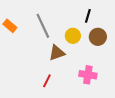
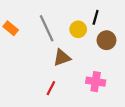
yellow circle: (73, 36) -> (78, 29), moved

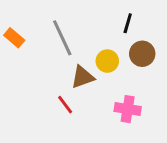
yellow circle: (78, 29) -> (107, 61), moved
red line: (51, 88) -> (65, 105), moved, turned -64

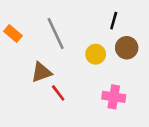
brown triangle: (83, 77) -> (41, 72), moved

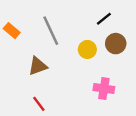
black line: (114, 21) -> (104, 19), turned 35
red line: (58, 93) -> (39, 104), moved

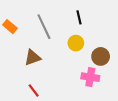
black line: (104, 19) -> (79, 17), moved, turned -64
brown circle: (116, 44) -> (101, 56), moved

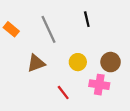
yellow circle: (76, 43) -> (78, 62), moved
red line: (34, 90) -> (63, 93), moved

